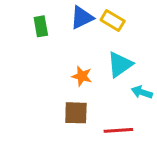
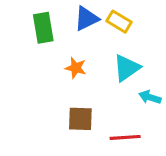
green rectangle: (41, 26) -> (43, 28), size x1.4
orange star: (82, 76) -> (76, 68), moved

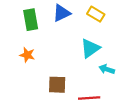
yellow rectangle: (119, 22) -> (96, 14), moved
orange star: (76, 68) -> (27, 55), moved

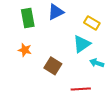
yellow rectangle: (96, 14) -> (92, 23), moved
brown square: (57, 85) -> (53, 66), moved, turned 30

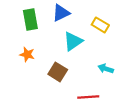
cyan triangle: (82, 44) -> (73, 41), moved

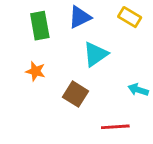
yellow rectangle: (100, 25) -> (130, 17), moved

